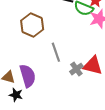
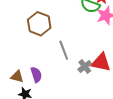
purple semicircle: (28, 76) -> (36, 75), size x0.7

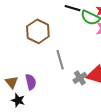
brown triangle: (17, 77) -> (12, 82), turned 32

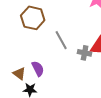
gray cross: (80, 78) -> (85, 53), turned -32

